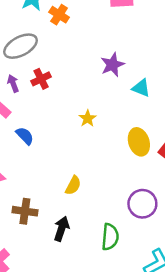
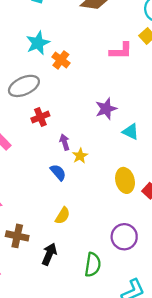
purple arrow: (13, 83) -> (65, 142), moved
blue semicircle: (25, 136) -> (58, 172), moved

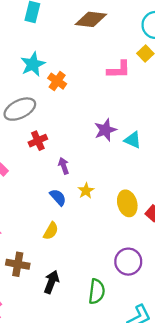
cyan triangle: (131, 132) -> (133, 140), moved
yellow star: (80, 156) -> (86, 191), moved
yellow semicircle: (63, 216) -> (51, 231), moved

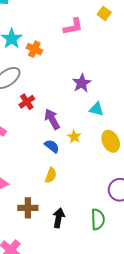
pink L-shape: (119, 70) -> (73, 27), moved
cyan triangle: (133, 140) -> (96, 109), moved
purple arrow: (64, 166) -> (52, 119), size x1.5

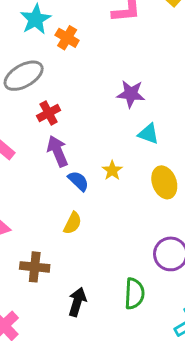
purple star: (82, 83) -> (131, 94), turned 30
purple arrow: (52, 119) -> (57, 151), moved
black arrow: (59, 218) -> (77, 302), moved

